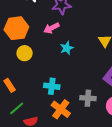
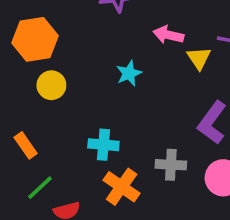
pink arrow: (52, 28) -> (168, 35), moved, turned 42

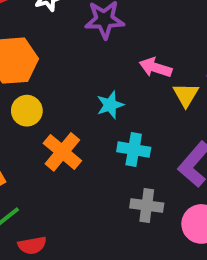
cyan cross: (103, 145) -> (134, 150), moved
orange cross: (122, 187) -> (62, 152), moved

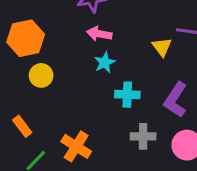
pink arrow: (155, 68) -> (99, 34), moved
orange cross: (62, 152) -> (76, 146), moved

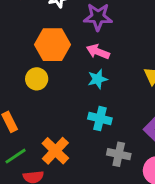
orange hexagon: (26, 38) -> (52, 45), moved
cyan cross: (127, 95) -> (100, 119), moved

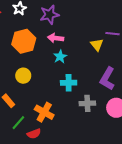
yellow circle: (37, 79) -> (23, 76), moved

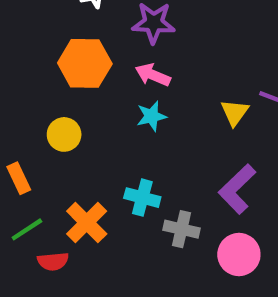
cyan cross: (69, 83) -> (142, 198), moved

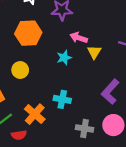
pink arrow: (153, 75) -> (79, 38), moved
yellow triangle: (235, 112) -> (94, 52), moved
gray cross: (182, 229) -> (84, 129), moved

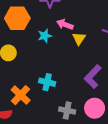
cyan star: (64, 58) -> (45, 36), moved

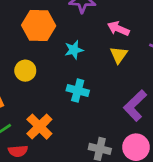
pink arrow: (65, 24) -> (118, 29), moved
cyan cross: (47, 82) -> (78, 91), moved

